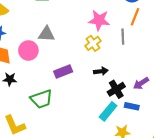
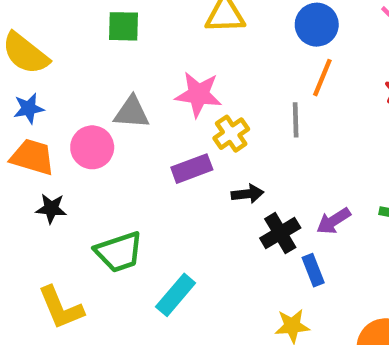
pink star: (99, 20) -> (198, 94), moved
purple rectangle: (63, 71) -> (192, 169), moved
blue rectangle: (132, 106) -> (313, 270), turned 56
cyan rectangle: (108, 111) -> (176, 295), moved

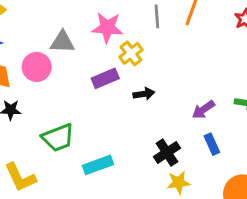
gray line: (296, 120) -> (157, 16), moved
black cross: (280, 233) -> (167, 152), moved
blue rectangle: (313, 270) -> (212, 144), moved
cyan rectangle: (176, 295) -> (98, 165), turned 32

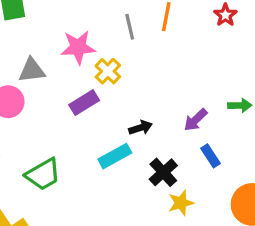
black arrow: (144, 94) -> (141, 128), moved
cyan rectangle: (98, 165) -> (115, 156), moved

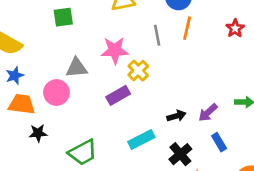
black arrow: (141, 128) -> (176, 116), moved

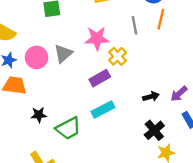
gray triangle: (77, 68) -> (63, 54), turned -36
pink circle: (56, 92) -> (37, 57), moved
black star: (38, 133) -> (39, 115), moved
cyan rectangle: (141, 140) -> (103, 110), moved

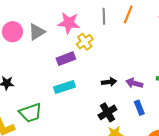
purple arrow: (179, 94) -> (134, 83), turned 49
green trapezoid: (68, 128) -> (31, 113), moved

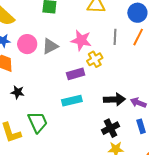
black arrow: (109, 82) -> (114, 99), size x1.5
green trapezoid: (31, 113) -> (38, 122), turned -100

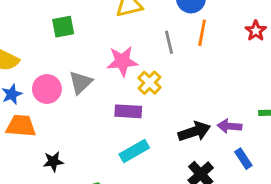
purple rectangle: (76, 74) -> (128, 111), turned 36

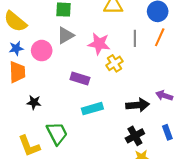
gray triangle: (80, 82) -> (65, 35), moved
purple rectangle: (128, 111) -> (80, 79), moved
orange trapezoid: (21, 126) -> (17, 72), turned 70
purple arrow: (230, 126) -> (164, 96), moved

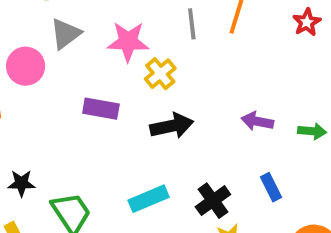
black star: (34, 102) -> (21, 183), moved
black arrow: (138, 105) -> (172, 126), moved
cyan rectangle: (92, 109) -> (149, 199), moved

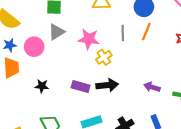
purple rectangle: (101, 109) -> (81, 86), moved
black star: (21, 183) -> (42, 86), moved

